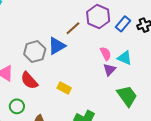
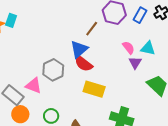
gray hexagon: (35, 52) -> (53, 70), moved
red semicircle: (29, 81) -> (84, 64), moved
yellow rectangle: (64, 88) -> (94, 89), size x1.5

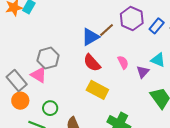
pink semicircle: (128, 48) -> (123, 62), moved
blue triangle: (79, 49) -> (90, 37), moved
gray hexagon: (53, 70) -> (48, 58), moved

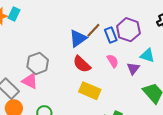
purple hexagon: (132, 19) -> (128, 30), moved
blue rectangle: (157, 26) -> (111, 35), moved, turned -56

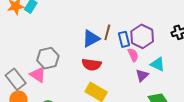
brown line: (93, 30) -> (107, 32), turned -35
pink semicircle: (113, 61) -> (133, 55), moved
red semicircle: (82, 64) -> (92, 65), turned -42

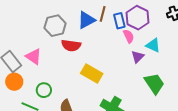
gray hexagon: (48, 58) -> (55, 26), moved
red semicircle: (92, 65) -> (71, 45), moved

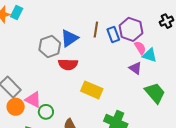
blue triangle: (86, 20) -> (69, 38), moved
pink semicircle: (129, 36) -> (140, 48), moved
pink triangle: (33, 57) -> (33, 100), moved
purple triangle: (138, 57) -> (135, 68), turned -32

